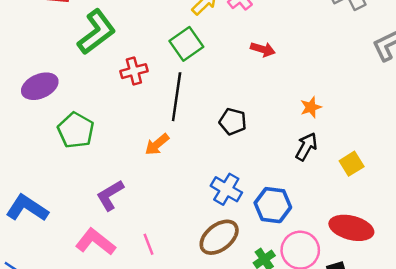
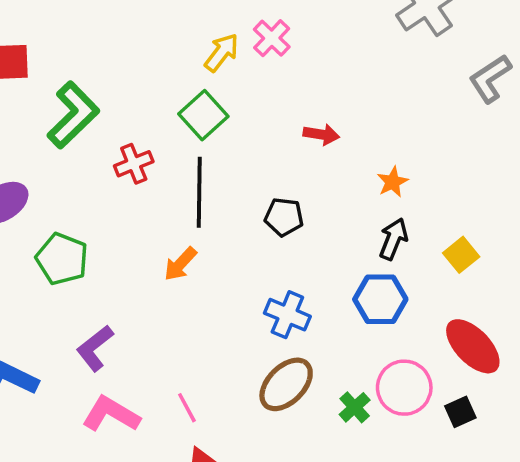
red arrow: (263, 49) -> (321, 134), moved
purple L-shape: (110, 195) -> (95, 348), moved
blue hexagon: (273, 205) -> (380, 299), moved
red ellipse: (351, 228) -> (473, 346), turned 39

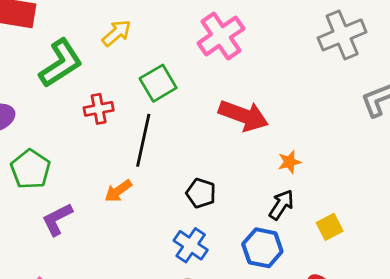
pink cross: (272, 38) -> (221, 36), size x1.6
yellow arrow: (222, 53) -> (117, 33), moved
red arrow: (321, 134) -> (243, 116), size x1.8
black pentagon: (284, 217) -> (201, 193), moved
purple L-shape: (95, 348) -> (57, 219), moved

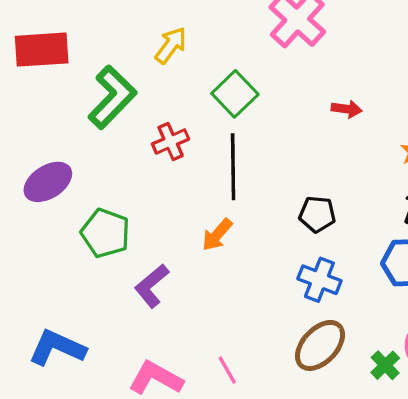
red arrow: (243, 116) -> (347, 109), size x0.5

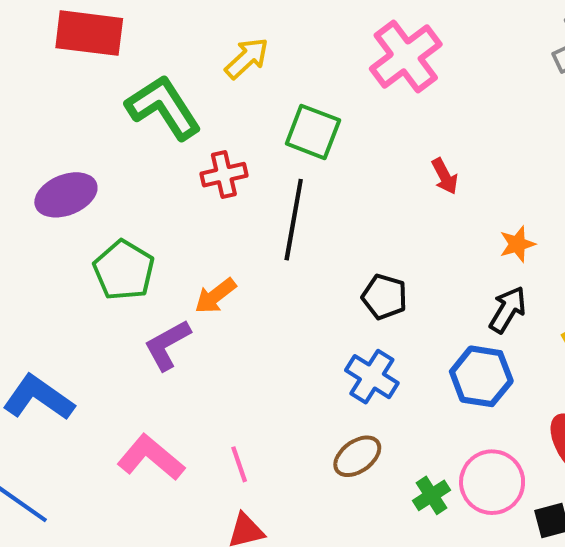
green square: (235, 94) -> (313, 132), turned -36
green L-shape: (112, 97) -> (164, 107), turned -88
red arrow: (347, 109) -> (445, 176), turned 44
orange arrow: (217, 235) -> (215, 296), moved
brown ellipse: (320, 345) -> (357, 456), size x0.7

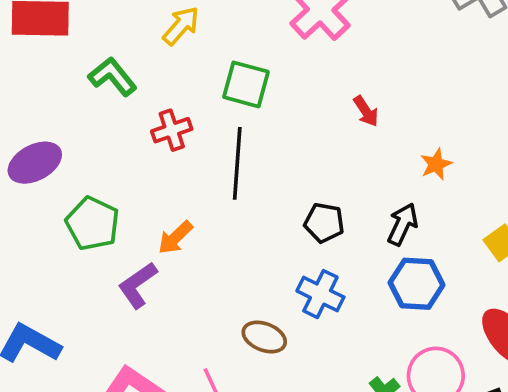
green L-shape: (164, 107) -> (112, 77), size x0.7
black arrow: (508, 310) -> (403, 224), moved
brown ellipse: (357, 456) -> (264, 337), moved, turned 63

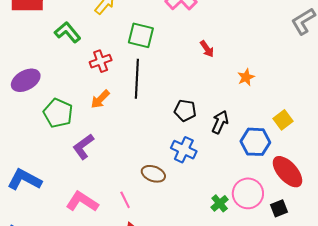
black arrow: (403, 224) -> (220, 122), moved
orange arrow: (175, 238) -> (100, 99), moved
blue hexagon: (417, 284) -> (255, 142), moved

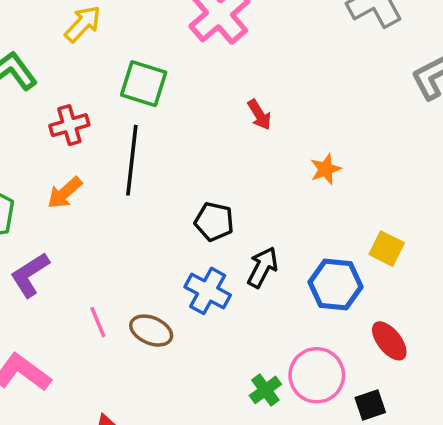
yellow square: (283, 120) -> (387, 249), turned -30
black arrow: (220, 122) -> (263, 267), moved
red ellipse: (288, 172) -> (389, 341), size x0.7
pink line: (125, 200) -> (98, 322), moved

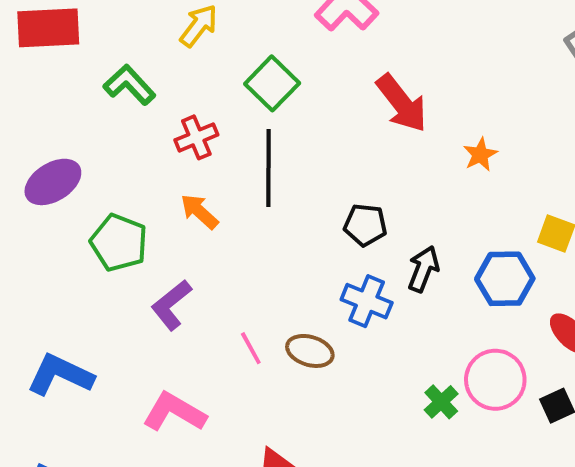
green square: (144, 84) -> (272, 83), turned 33
red arrow: (259, 115) -> (402, 103), size x1.8
orange arrow: (65, 193) -> (199, 211), turned 90

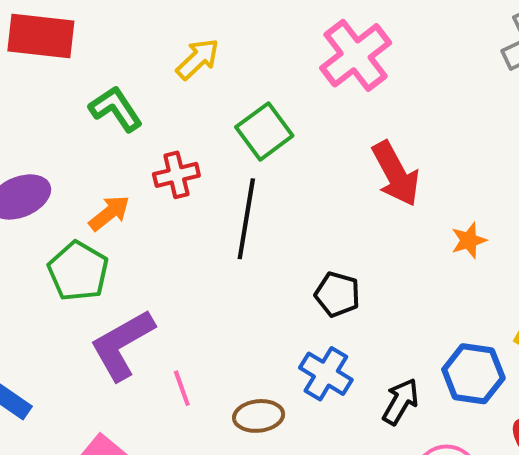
orange arrow: (199, 211) -> (109, 213), moved, turned 90
black arrow: (423, 269) -> (401, 401), moved
purple L-shape: (171, 305) -> (122, 345), size x1.4
pink line: (251, 348) -> (182, 388), moved
brown ellipse: (310, 351) -> (259, 416), turned -33

